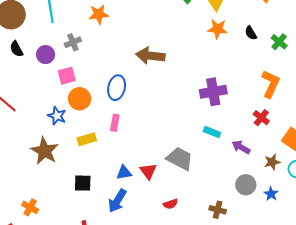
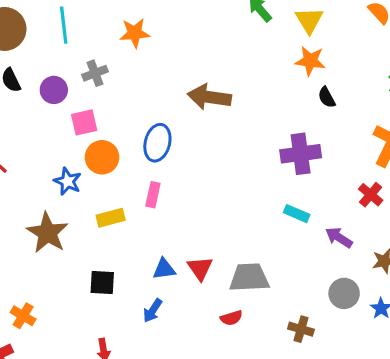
black semicircle: (251, 33) -> (327, 97), moved
gray trapezoid: (180, 159) -> (249, 278), moved, turned -32
blue arrow: (117, 201) -> (153, 311), size x0.7

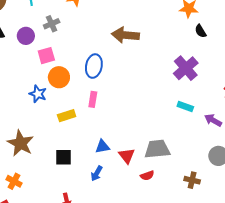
purple cross: (301, 154) -> (186, 68), turned -30
brown star: (47, 233) -> (21, 143), moved
red triangle: (200, 268) -> (127, 156), moved

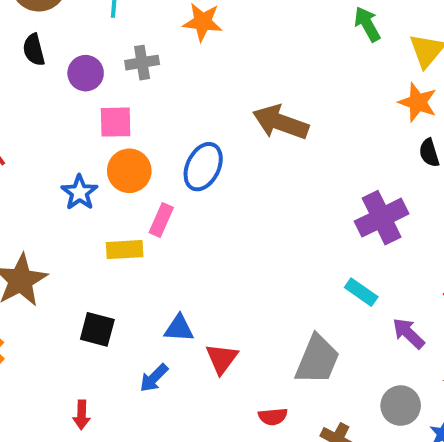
pink rectangle: (93, 99) -> (161, 220), moved
gray trapezoid: (157, 149) -> (317, 360), moved, turned 104
red semicircle: (147, 175) -> (273, 417), moved

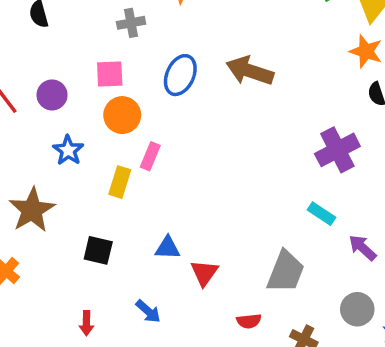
purple circle: (86, 73) -> (52, 95), moved
blue ellipse: (203, 167) -> (180, 75), moved
blue star: (79, 192) -> (68, 150), moved
yellow rectangle: (125, 250) -> (120, 182), turned -68
blue arrow: (154, 378) -> (148, 311), moved, turned -92

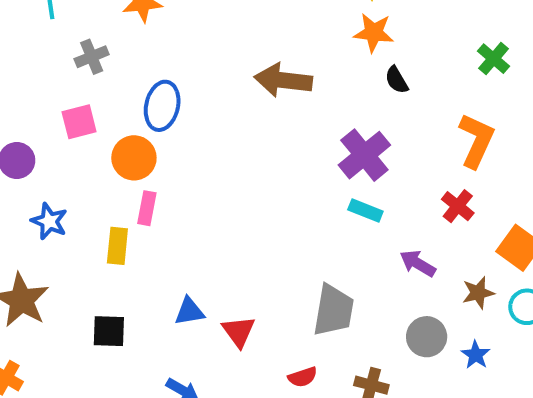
brown arrow: (250, 71) -> (283, 80), moved
orange circle: (122, 115) -> (134, 158), moved
cyan rectangle: (322, 214) -> (365, 211), moved

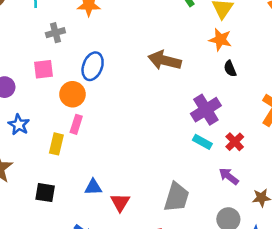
red cross: (458, 206) -> (235, 142), moved

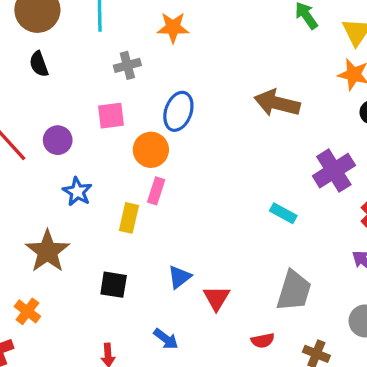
cyan rectangle: (202, 142) -> (283, 213), moved
blue triangle: (93, 187) -> (179, 277), turned -36

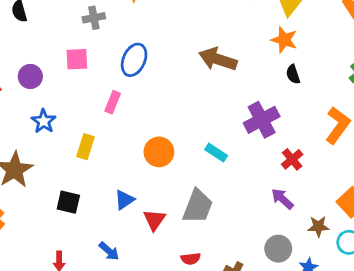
orange circle: (151, 150) -> (159, 152), moved
pink rectangle: (156, 191) -> (113, 102), moved
gray trapezoid: (294, 291) -> (198, 206), moved

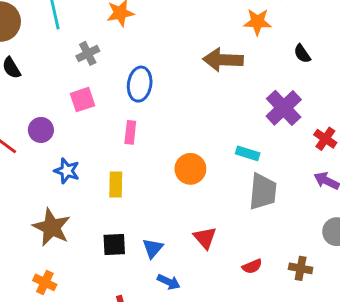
orange star: (284, 40) -> (257, 22), moved
blue triangle: (124, 200) -> (153, 248), moved
gray trapezoid: (198, 206) -> (263, 192), moved

